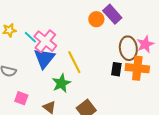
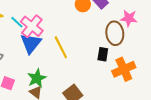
pink star: (145, 44) -> (129, 18), moved, turned 30
orange cross: (137, 68) -> (124, 69), moved, turned -30
green star: (61, 83) -> (37, 78), moved

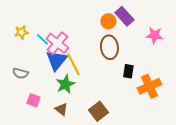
brown ellipse: (115, 33) -> (109, 47), moved
yellow line: (61, 47) -> (73, 64), moved
green star: (37, 78) -> (65, 84), moved

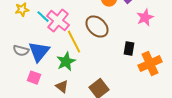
pink star: (154, 35) -> (145, 18), moved, turned -30
brown ellipse: (109, 47) -> (97, 27), moved, turned -40
blue triangle: (56, 60) -> (39, 52), moved

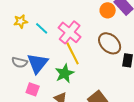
pink cross: (58, 21) -> (70, 32), moved
brown ellipse: (97, 27) -> (110, 43), moved

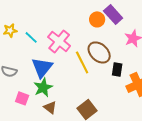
yellow line: (73, 53) -> (82, 62), moved
blue triangle: (38, 63) -> (42, 67), moved
green star: (65, 73) -> (43, 87), moved

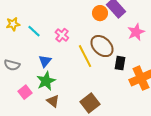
pink cross: (59, 41) -> (62, 35), size x0.6
blue triangle: (42, 67) -> (45, 61), size x0.6
pink square: (22, 98) -> (25, 92), turned 32

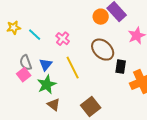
yellow line: (85, 56) -> (73, 68), moved
gray semicircle: (12, 65) -> (26, 63), moved, turned 56
pink square: (25, 92) -> (24, 75), moved

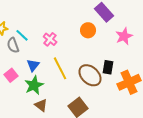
orange circle: (101, 17) -> (88, 30), moved
brown ellipse: (103, 50) -> (90, 75), moved
gray semicircle: (26, 63) -> (13, 45), moved

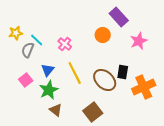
gray semicircle: (13, 45) -> (28, 50), turned 42

